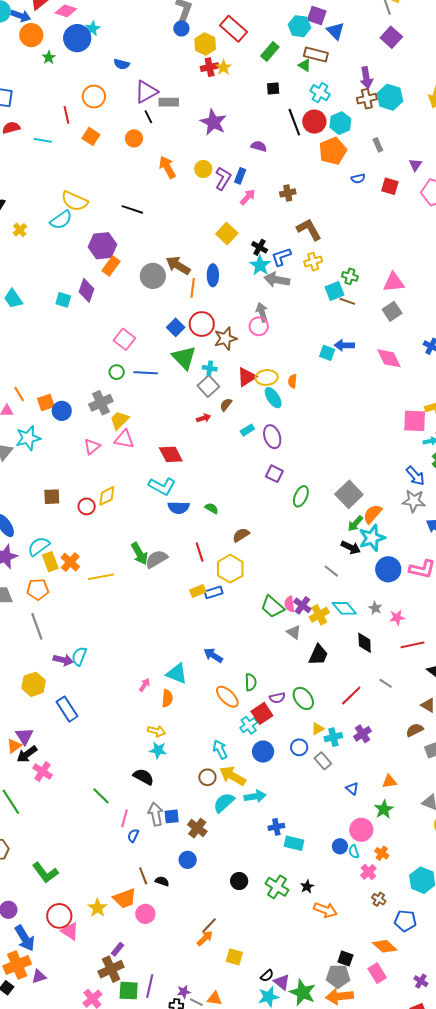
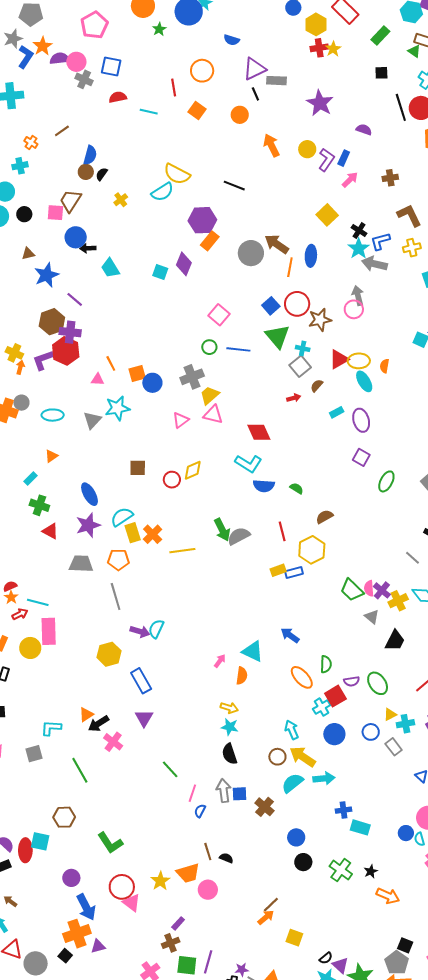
purple triangle: (24, 736) -> (144, 718), moved
black semicircle: (143, 777) -> (230, 754), moved, turned -140
blue circle: (188, 860) -> (296, 837), moved
brown cross: (111, 969) -> (171, 943), size x0.7
gray pentagon: (338, 976) -> (397, 963), turned 30

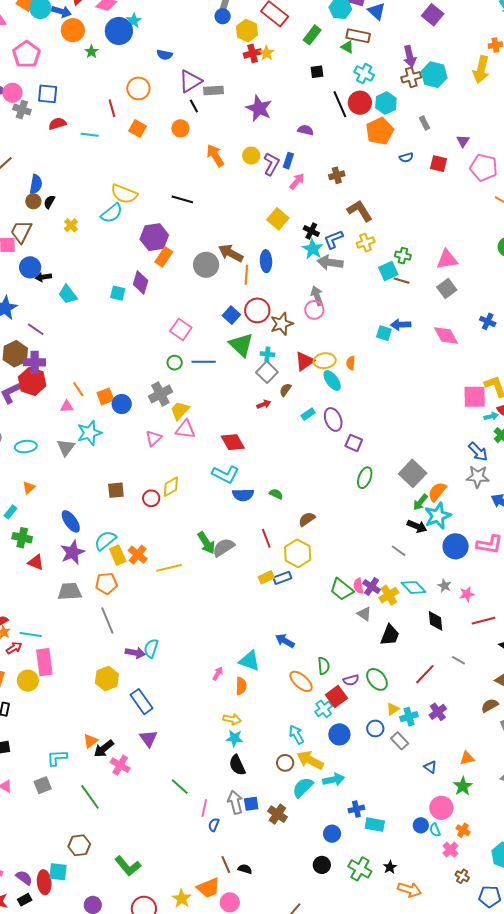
purple square: (361, 457) -> (354, 443), moved
blue circle: (296, 837) -> (332, 834), moved

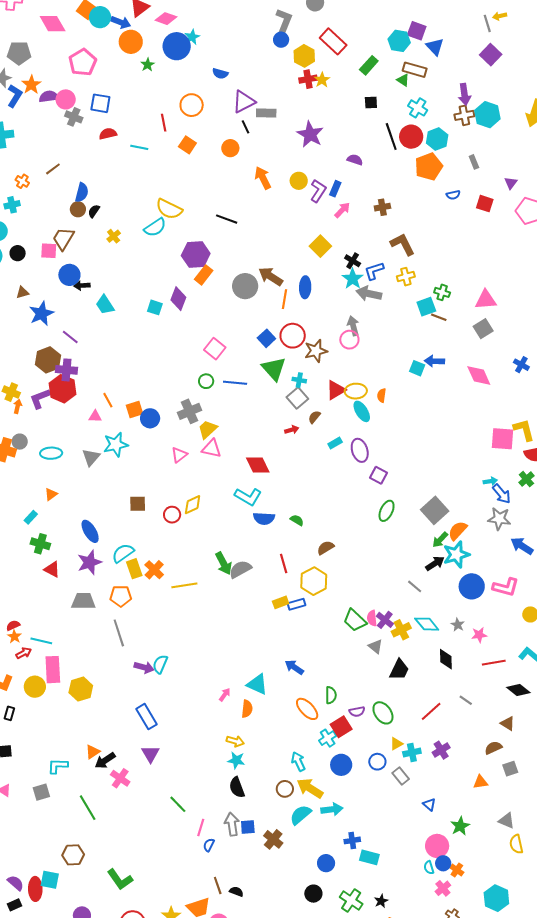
cyan arrow: (491, 416) -> (490, 481), moved
black arrow: (417, 526) -> (435, 563), turned -60
yellow hexagon: (107, 678) -> (81, 689), moved
orange triangle: (467, 758) -> (480, 782), moved
blue circle: (421, 825) -> (443, 863), moved

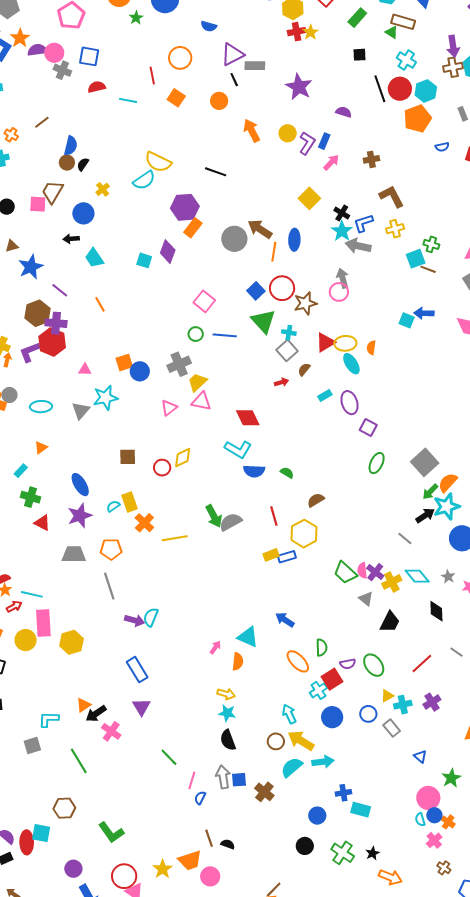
blue circle: (69, 275) -> (83, 213), moved
orange line: (108, 400) -> (100, 304), moved
cyan semicircle: (123, 553) -> (113, 506), size x0.6
yellow rectangle: (134, 569) -> (129, 502), moved

